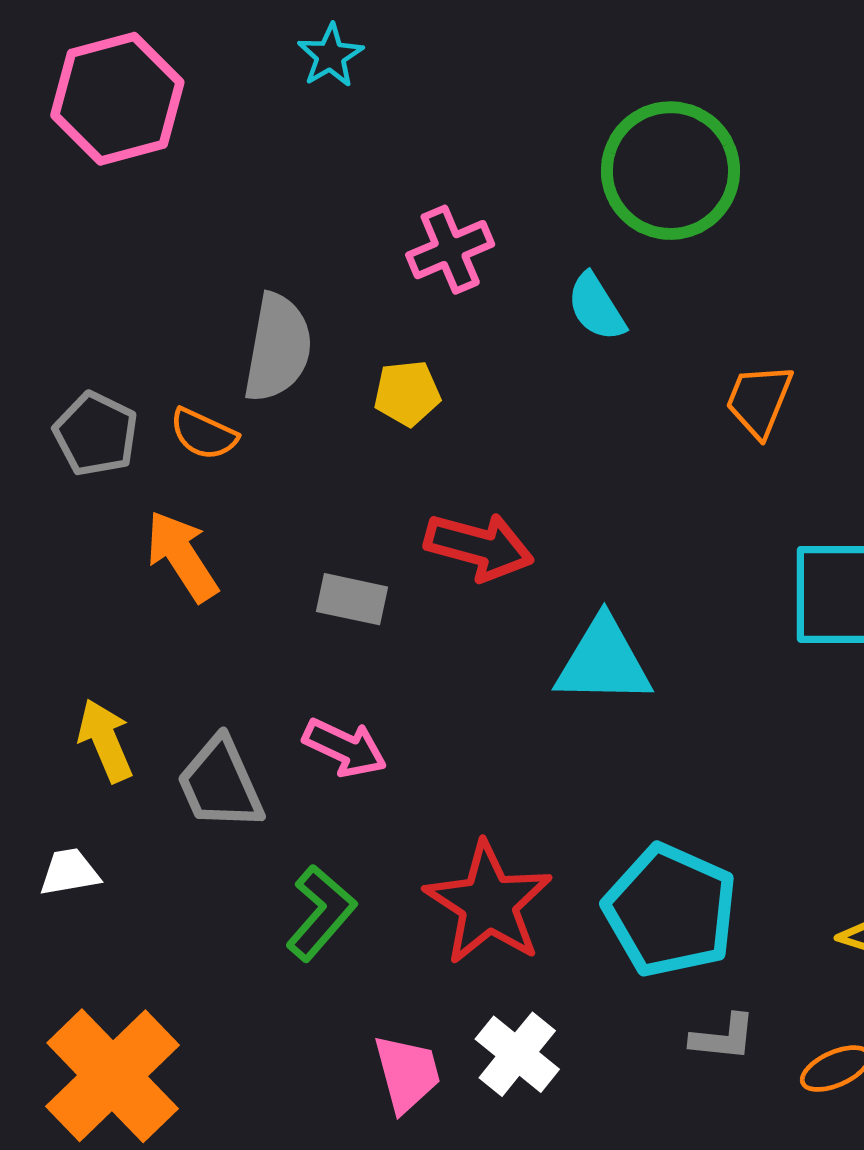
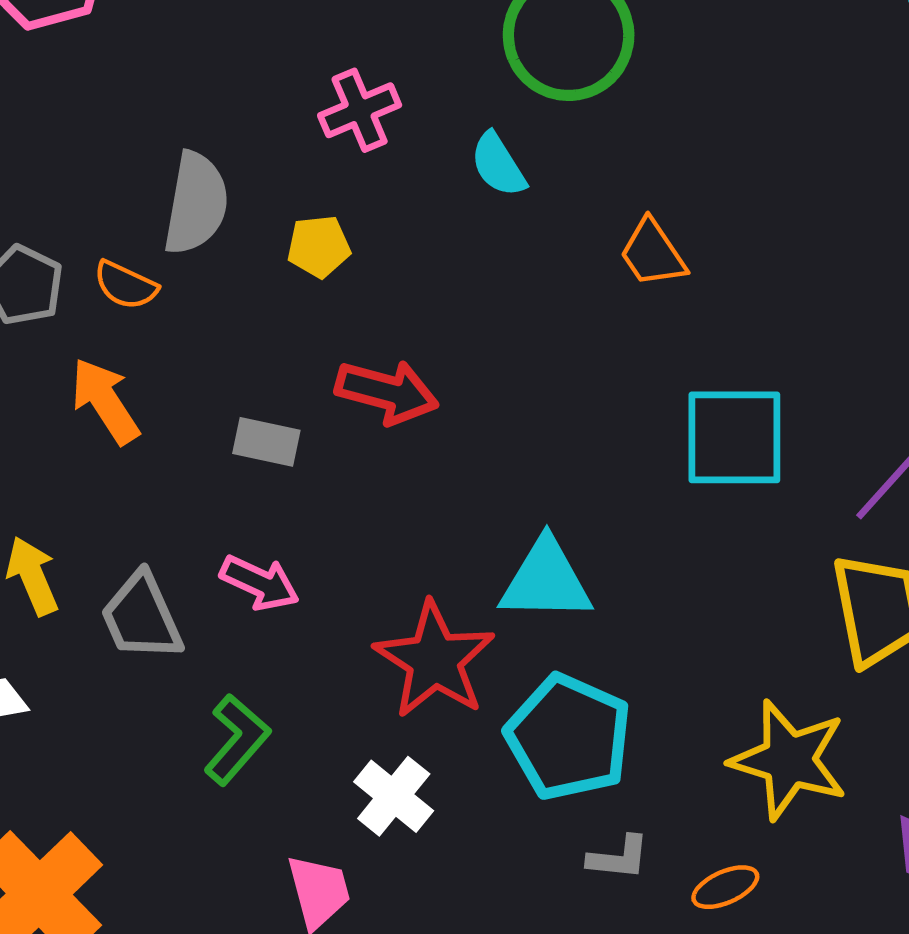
orange trapezoid: (759, 400) -> (653, 253), turned -56
cyan triangle: (603, 661) -> (546, 580), moved
red star: (488, 903) -> (435, 660), moved
white cross: (517, 1054) -> (394, 796), moved

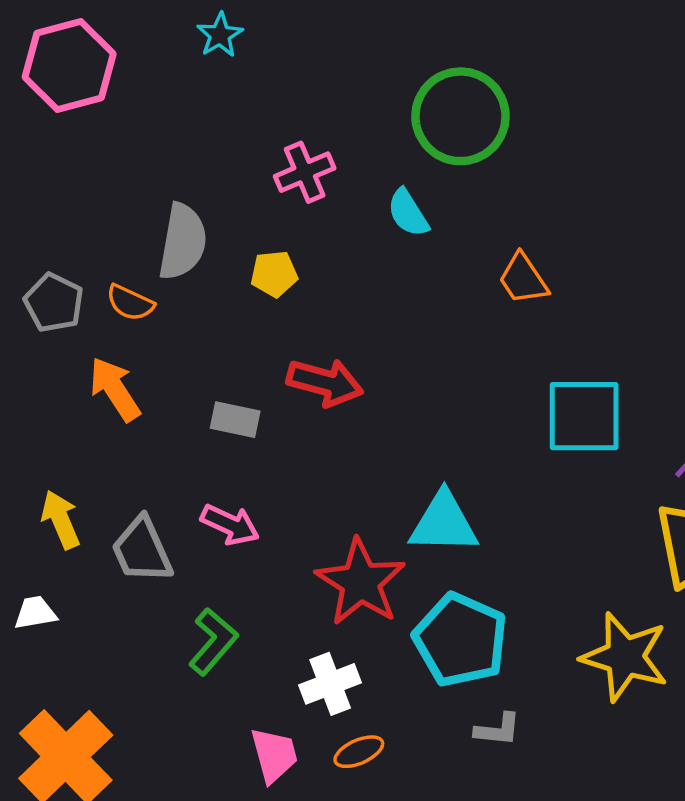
white cross: (394, 796) -> (330, 684), turned 30
orange ellipse: (725, 887) -> (359, 752), moved

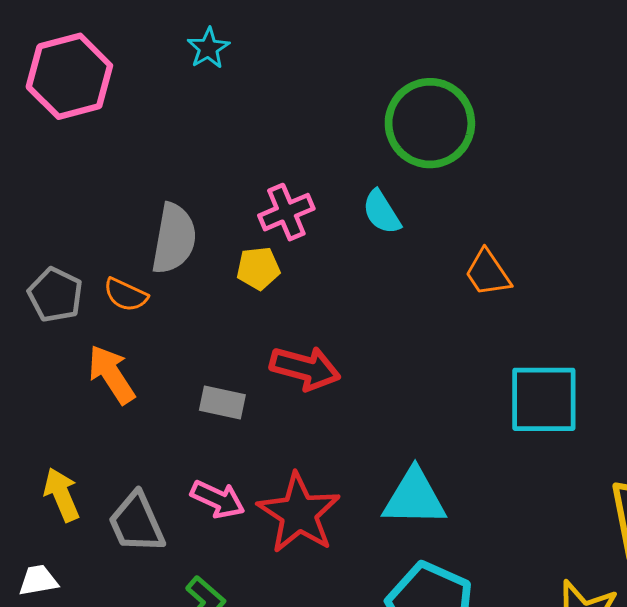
pink cross: (305, 172) -> (286, 212), moved
red star: (361, 582) -> (299, 513), moved

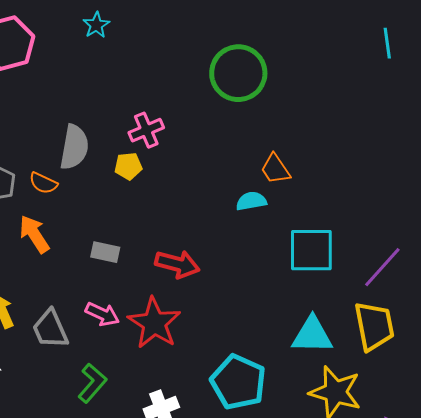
cyan semicircle: (382, 212) -> (251, 201), moved, turned 112
red arrow: (305, 368) -> (177, 264), moved
cyan triangle: (414, 498) -> (312, 335), moved

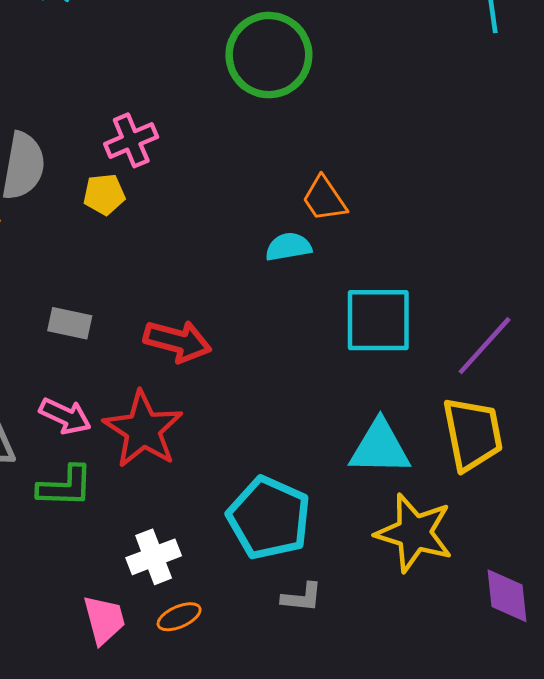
green L-shape: (92, 383) -> (65, 486), moved, turned 51

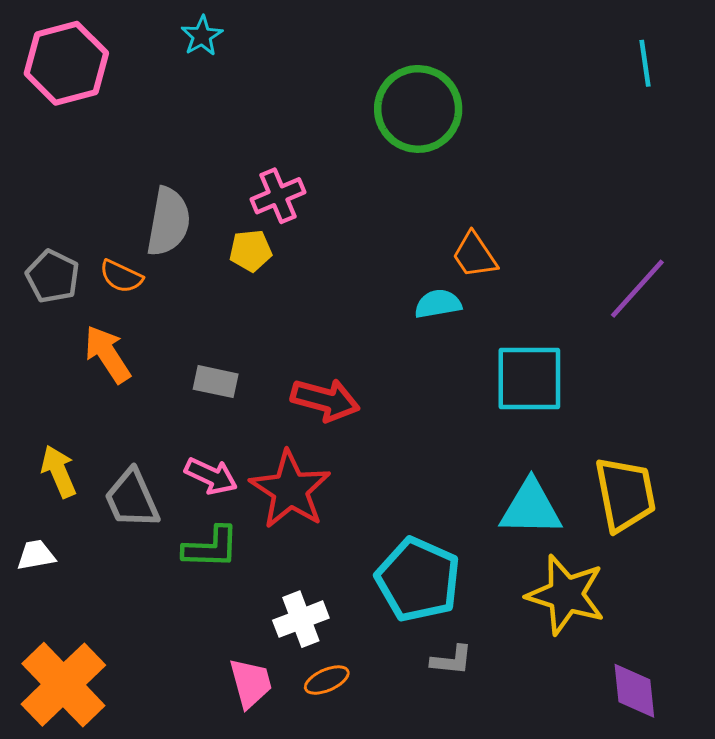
purple line: (485, 346) -> (637, 289), moved
purple diamond: (507, 596) -> (634, 691), moved

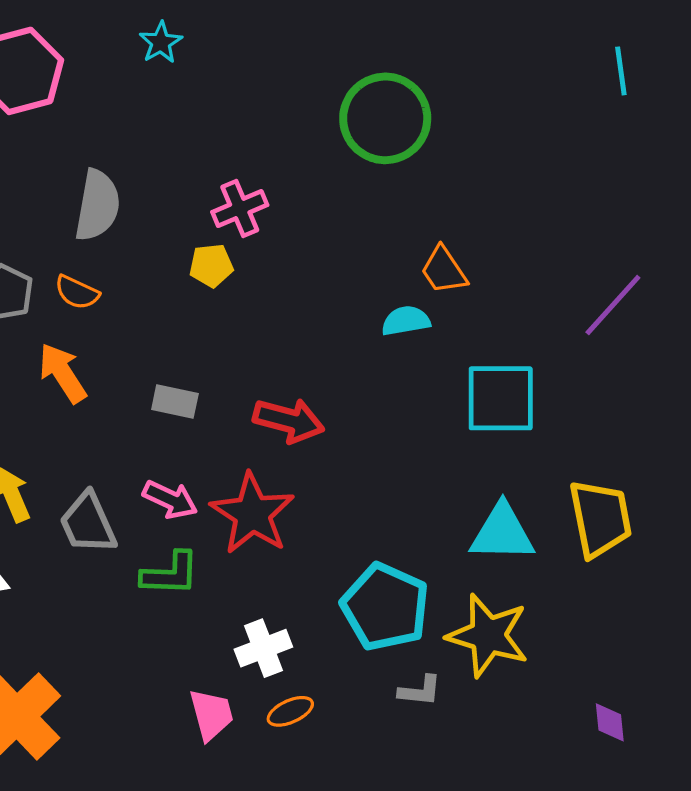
gray semicircle: (168, 222) -> (97, 205), moved
yellow star: (566, 595) -> (488, 635), moved
purple diamond: (634, 691) -> (610, 722), size x0.7

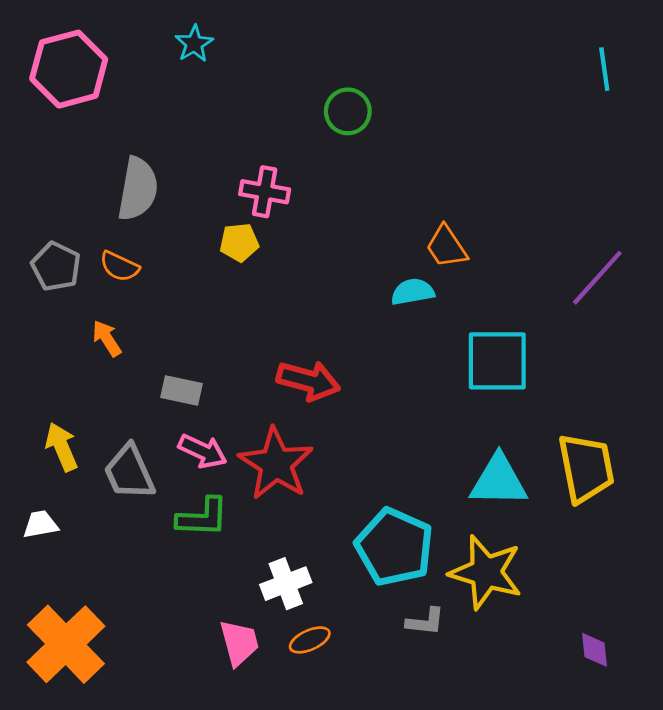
green circle: (385, 118) -> (348, 111), moved, size x0.6
pink cross: (240, 209) -> (265, 192), turned 33
orange arrow: (63, 373) -> (107, 338), size x0.7
gray rectangle: (175, 401) -> (181, 390), moved

